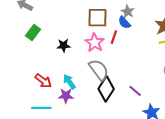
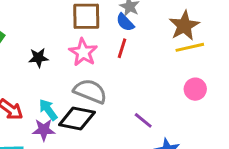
red line: (114, 37) -> (122, 48), moved
gray semicircle: (99, 70) -> (90, 91), turned -30
black diamond: (106, 89) -> (77, 119), moved, turned 70

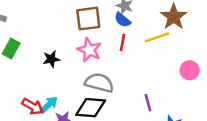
yellow line: (190, 47) -> (157, 37), moved
cyan arrow: (48, 110) -> (49, 105), moved, turned 90
purple line: (143, 120) -> (148, 103), turned 42

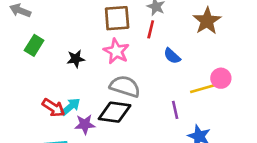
blue semicircle: (122, 20) -> (172, 56), moved
yellow line: (157, 37) -> (203, 88), moved
red line: (122, 42) -> (151, 29), moved

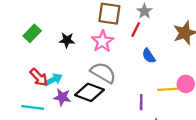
green rectangle: (34, 45) -> (32, 33), moved

